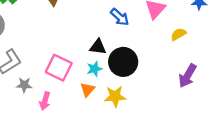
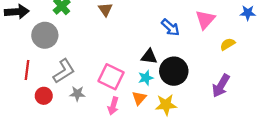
purple arrow: (188, 76) -> (221, 86), moved
pink arrow: (45, 101) -> (113, 106), moved

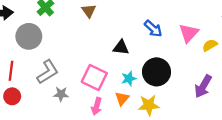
pink triangle: (205, 20) -> (189, 33), moved
black triangle: (149, 57) -> (121, 47), moved
red circle: (44, 96) -> (12, 96), moved

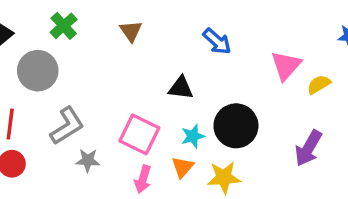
blue arrow: (153, 29) -> (217, 41), moved

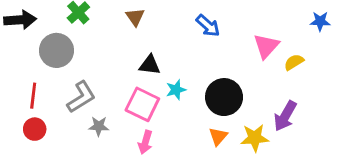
black triangle: (181, 88) -> (150, 65), moved
cyan star: (193, 136) -> (176, 90), moved
orange triangle: (183, 167) -> (218, 136), moved
yellow star: (224, 178) -> (255, 138), moved

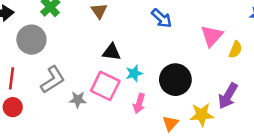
yellow semicircle: (294, 62) -> (235, 50), turned 144
gray star: (99, 126) -> (78, 100), moved
orange triangle: (218, 136) -> (170, 123), moved
pink arrow: (145, 142) -> (139, 103), moved

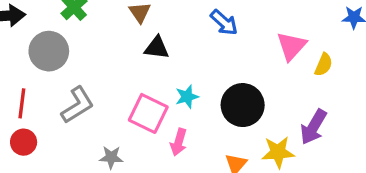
black triangle: (112, 52) -> (157, 48), moved
gray star: (78, 100) -> (111, 157), moved
pink arrow: (139, 103) -> (179, 142), moved

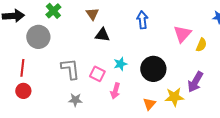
blue arrow: (224, 22) -> (142, 20), turned -138
gray L-shape: (77, 105) -> (70, 69), moved, turned -65
pink square: (148, 113) -> (97, 74), size x0.7

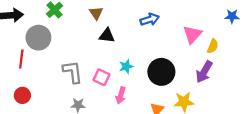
blue arrow: (142, 20) -> (150, 19), turned 78
red line: (22, 68) -> (21, 59), moved
purple arrow: (195, 82) -> (204, 72), moved

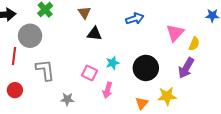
gray L-shape: (73, 72) -> (45, 70), moved

